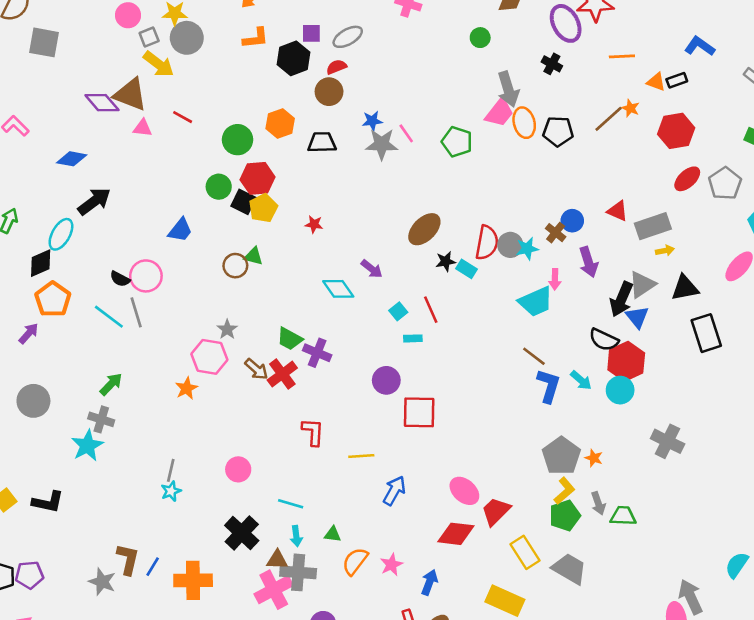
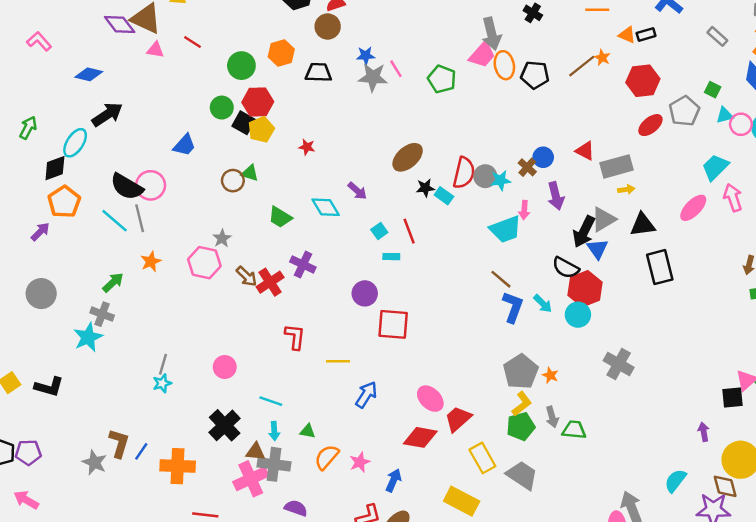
gray pentagon: (725, 183) -> (684, 111), moved
black semicircle: (120, 279) -> (127, 187), size x1.8
green trapezoid: (290, 339) -> (280, 217), moved
orange star: (186, 388) -> (151, 261), moved

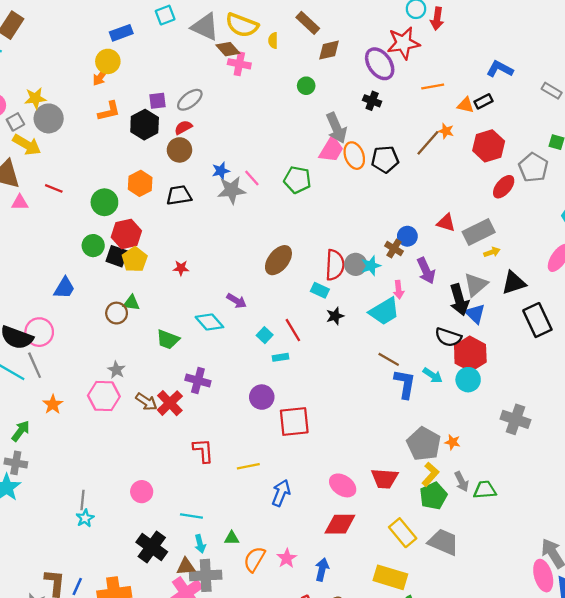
black star: (425, 188) -> (335, 316), moved
black arrow: (584, 232) -> (459, 300), turned -32
red trapezoid: (458, 419) -> (385, 478), moved, turned -124

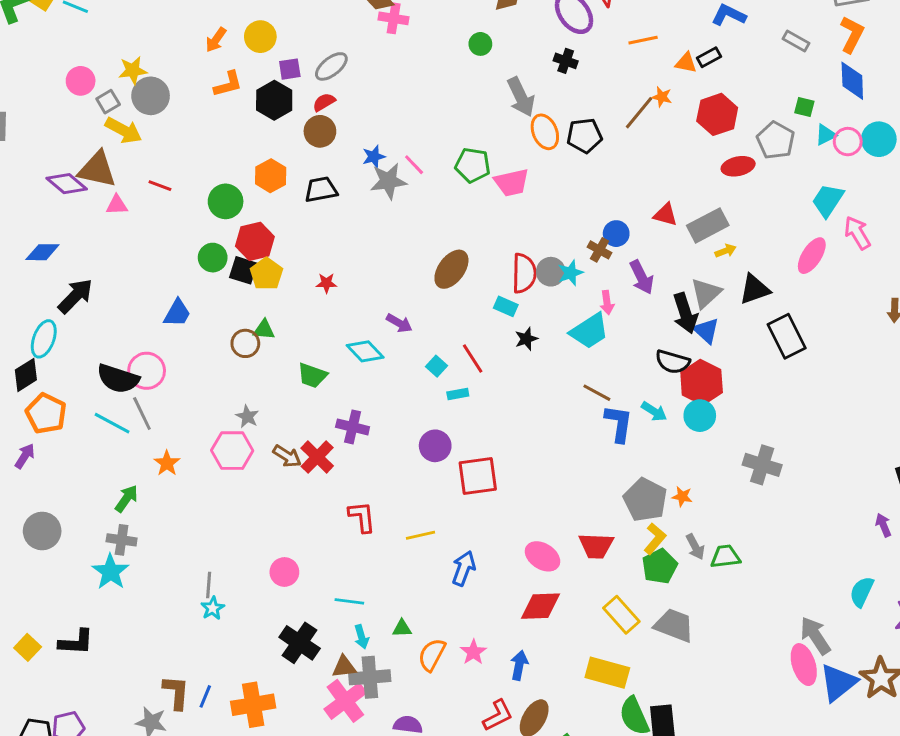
yellow circle: (108, 61) -> (260, 37), moved
pink trapezoid: (331, 149) -> (512, 182), moved, turned 48
red ellipse: (504, 187) -> (738, 166), turned 40

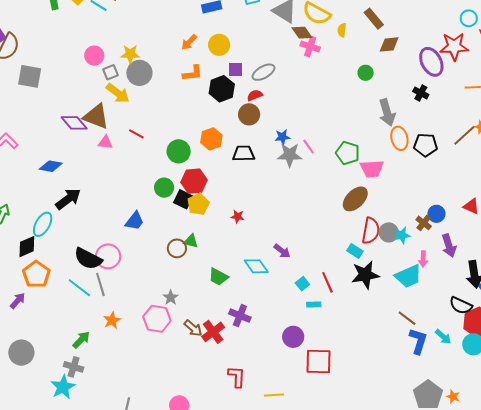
brown ellipse: (451, 269) -> (355, 199), moved
black star: (526, 339) -> (365, 275), size x1.8

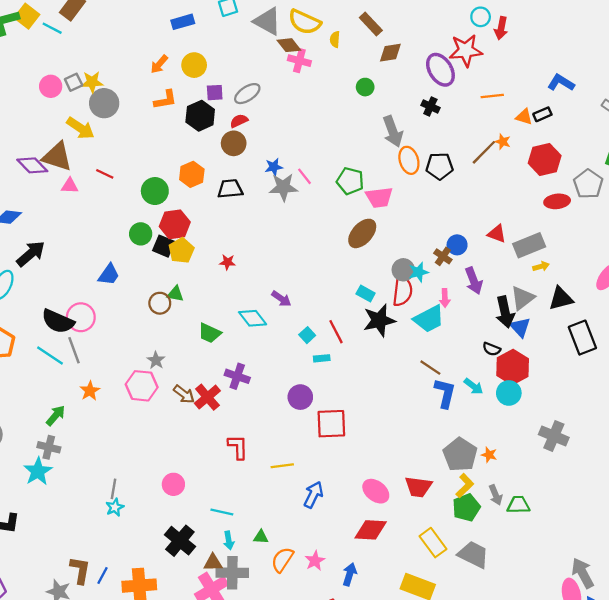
gray square: (110, 72) -> (74, 82), moved
red semicircle: (371, 231) -> (403, 291), moved
black semicircle: (461, 305) -> (492, 349), size x0.7

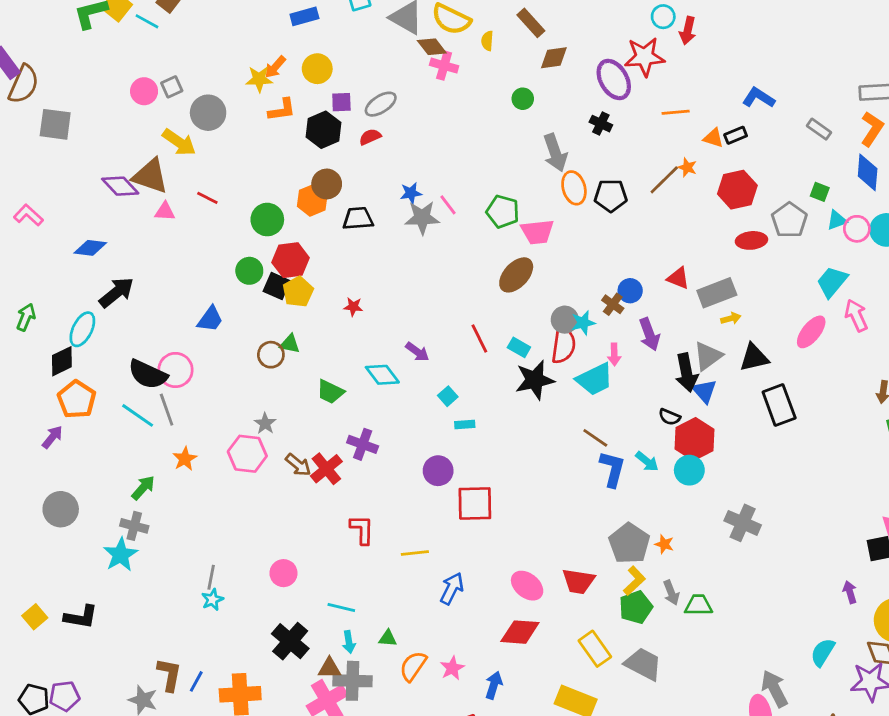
yellow star: (92, 82) -> (259, 79), moved
brown circle: (234, 143) -> (327, 184), moved
red line: (336, 332) -> (479, 339), moved

